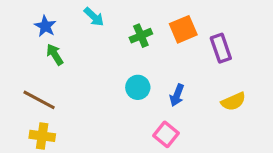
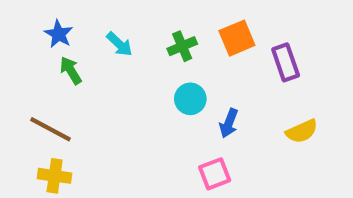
cyan arrow: (94, 17) -> (119, 44), moved
cyan circle: (138, 87) -> (190, 99), moved
pink square: (166, 134) -> (215, 174), turned 30

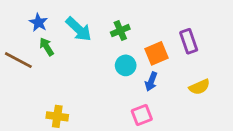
orange square: (237, 38) -> (156, 53), moved
cyan arrow: (119, 44) -> (79, 29), size x1.5
brown line: (51, 129) -> (18, 60), moved
yellow cross: (55, 176) -> (57, 116), moved

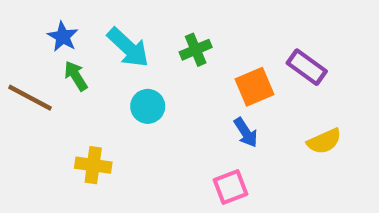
purple rectangle: (189, 41) -> (307, 67), turned -35
cyan circle: (126, 65) -> (148, 106), moved
blue arrow: (151, 82) -> (246, 132), turned -54
yellow cross: (57, 116) -> (93, 165), moved

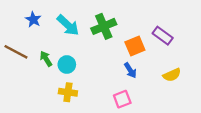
green cross: (196, 50) -> (104, 26), size x1.5
green arrow: (76, 76) -> (46, 59), moved
cyan circle: (148, 106) -> (67, 65), moved
yellow cross: (93, 165) -> (68, 92), moved

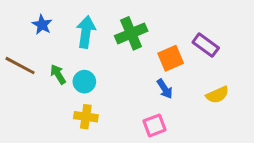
cyan arrow: (68, 25) -> (86, 32), turned -125

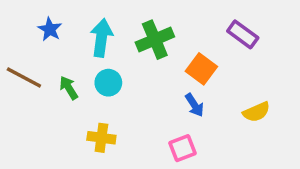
purple rectangle: (206, 45) -> (243, 34), moved
orange square: (171, 58) -> (201, 69), turned -30
cyan circle: (84, 82) -> (108, 83), moved

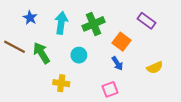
cyan circle: (108, 83) -> (79, 55), moved
green arrow: (69, 88) -> (41, 53), size x1.5

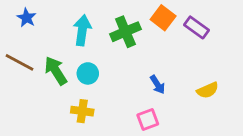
blue star: (30, 18) -> (26, 18), moved
orange square: (121, 42) -> (163, 18), moved
cyan circle: (79, 55) -> (88, 73), moved

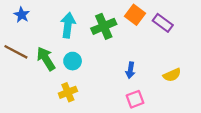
blue arrow: (157, 85) -> (130, 70), turned 42
yellow cross: (82, 111) -> (68, 92), turned -30
pink square: (148, 119) -> (135, 99), moved

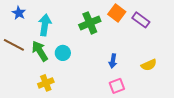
cyan arrow: (68, 25) -> (45, 25), moved
yellow cross: (68, 92) -> (46, 83), moved

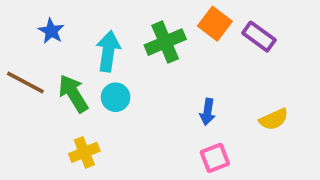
blue star: (19, 13) -> (51, 31), moved
cyan arrow: (45, 25) -> (108, 51), moved

